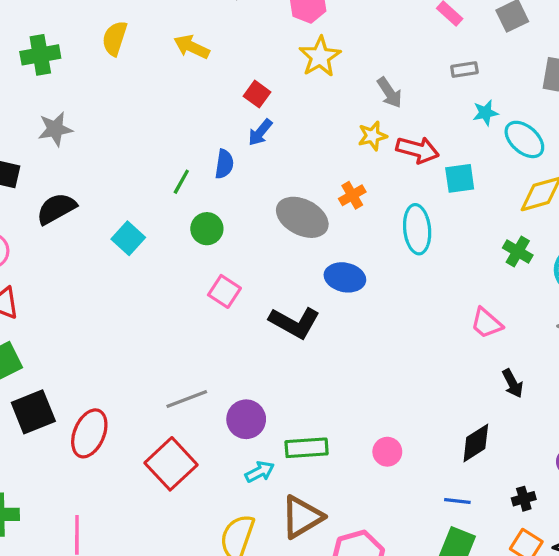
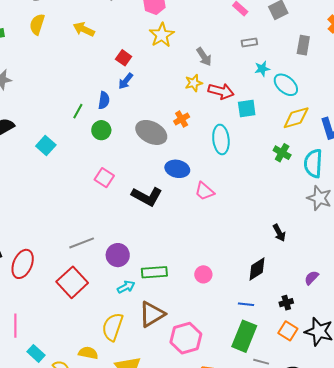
green circle: (207, 229) -> (101, 130), moved
pink trapezoid: (487, 323) -> (204, 191), moved

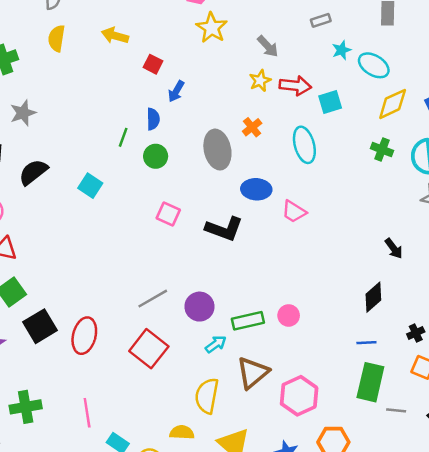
red square: (124, 58) -> (153, 64), moved
gray ellipse: (151, 132) -> (217, 150), turned 60
pink circle: (203, 274) -> (289, 315), moved

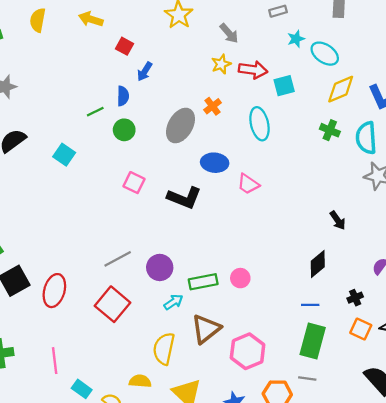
green line: (123, 137) -> (95, 112), turned 42
gray ellipse: (217, 150) -> (180, 126), turned 40
gray line: (396, 410) -> (307, 378), moved

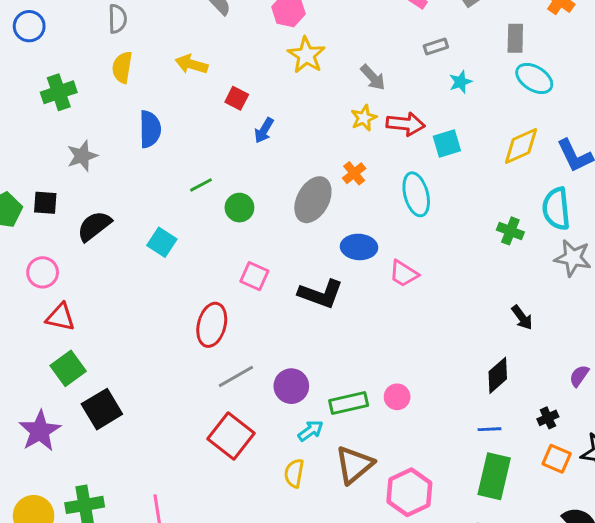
cyan ellipse: (325, 54) -> (534, 78), moved
blue semicircle: (123, 96) -> (150, 129), moved, size x1.4
green cross: (330, 130) -> (510, 231), moved
red ellipse: (54, 291) -> (212, 325), moved
yellow semicircle: (164, 349) -> (294, 473), moved, size x0.7

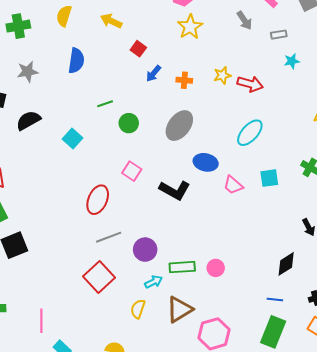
gray arrow: (373, 77) -> (244, 20), moved
cyan square: (447, 143) -> (269, 178), moved
orange cross: (354, 173) -> (184, 80), moved, turned 35
cyan ellipse: (416, 194) -> (250, 133), turned 48

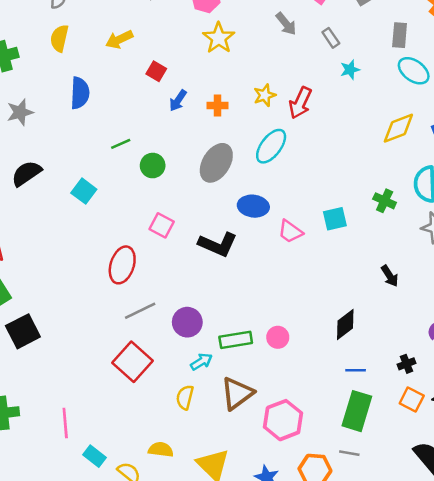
yellow arrow: (111, 21) -> (119, 39), turned -45
gray rectangle: (279, 35) -> (331, 38), turned 70
red arrow: (250, 84) -> (300, 103), turned 105
cyan ellipse: (250, 133) -> (271, 146), moved
black diamond: (286, 264) -> (345, 324), moved

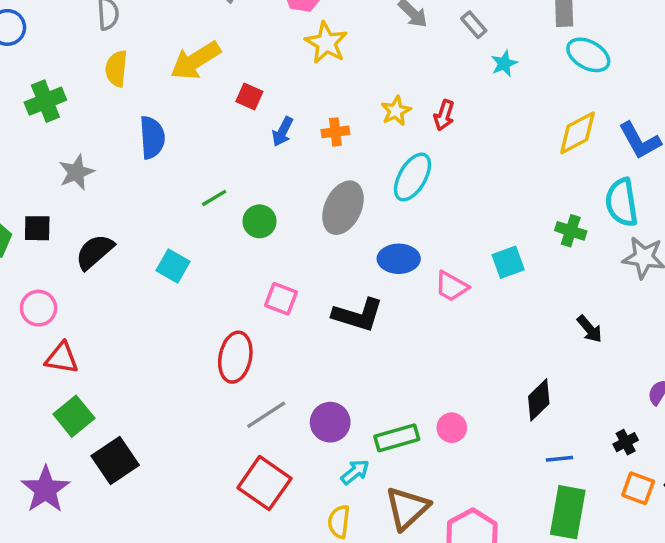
yellow arrow: (119, 39) -> (195, 61), size x1.4
red arrow: (300, 103) -> (444, 115), size x0.7

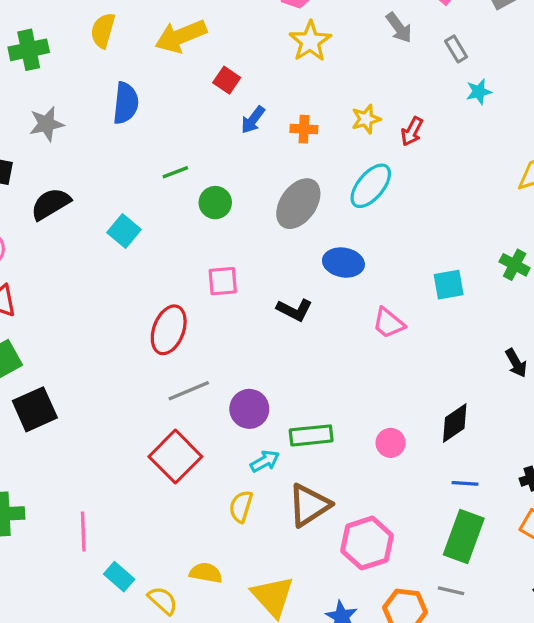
pink trapezoid: (451, 286) -> (389, 323), moved
pink square: (281, 299) -> (223, 281), turned -36
black L-shape: (358, 315) -> (294, 310), size x0.7
pink circle: (452, 428) -> (391, 443), moved

